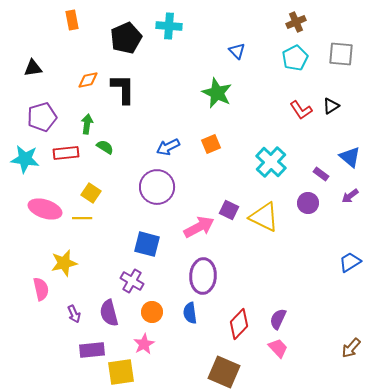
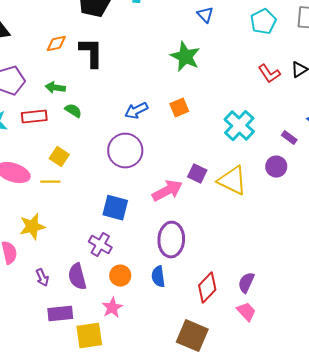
green arrow: (87, 124) -> (55, 88), turned -90

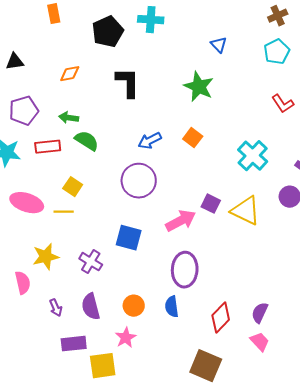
black L-shape: (91, 53) -> (128, 83), moved
orange square: (179, 108) -> (193, 138), turned -30
green semicircle: (73, 111) -> (87, 141), size x1.4
purple cross: (100, 245) -> (91, 262), moved

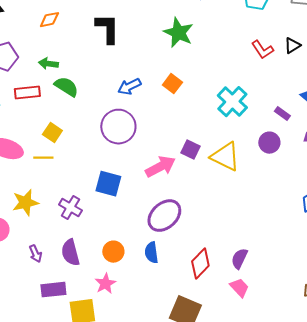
purple ellipse: (185, 270) -> (164, 216), turned 44

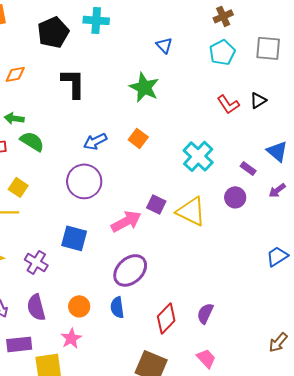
pink trapezoid: (239, 288) -> (206, 358), moved

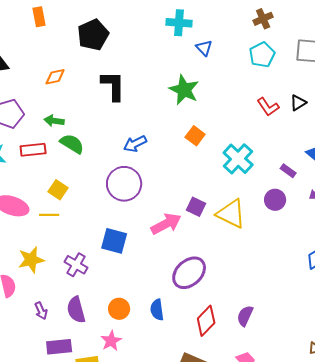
cyan cross: (96, 20) -> (179, 23), moved
orange square: (138, 138) -> (195, 136), moved
purple ellipse: (130, 270) -> (189, 273), moved

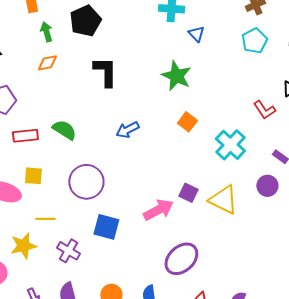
red L-shape: (268, 107) -> (264, 110), moved
green arrow: (54, 121) -> (46, 32), moved, turned 66
purple circle: (124, 184) -> (86, 182), moved
yellow square: (58, 190) -> (33, 176), moved, turned -30
yellow line: (49, 215) -> (45, 219), moved

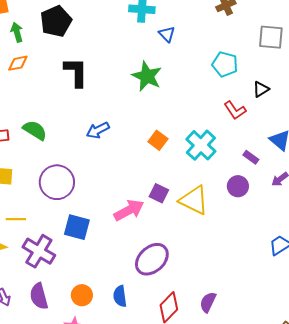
cyan pentagon: (254, 41) -> (225, 64), moved, turned -30
orange square: (187, 122) -> (158, 140), moved
purple cross: (68, 251) -> (39, 251), size x1.4

